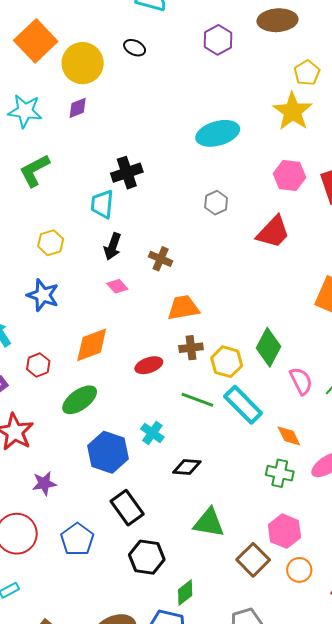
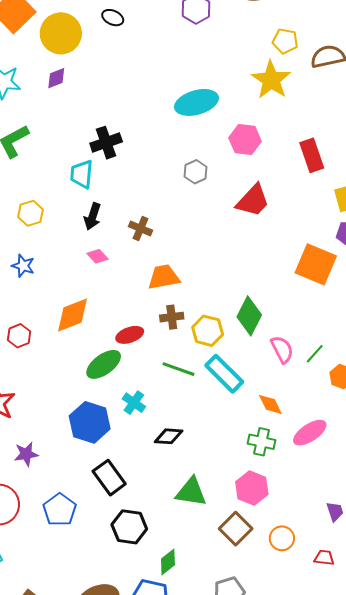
yellow pentagon: (307, 73) -> (285, 41), turned -30
pink hexagon: (289, 175) -> (245, 140), moved
blue star: (43, 295) -> (23, 266), size x0.7
green ellipse: (80, 400) -> (104, 364), moved
pink hexagon: (284, 531) -> (252, 488), moved

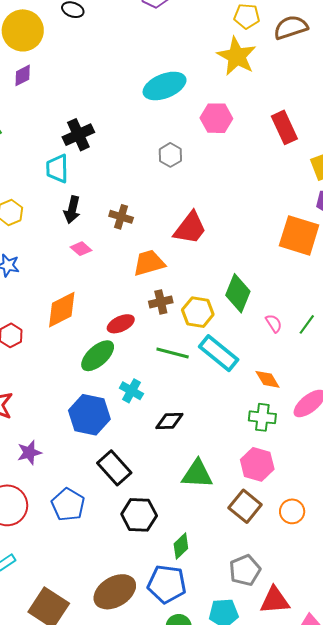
red trapezoid: (253, 201) -> (190, 228), moved
pink semicircle: (282, 349) -> (274, 323), size x0.7

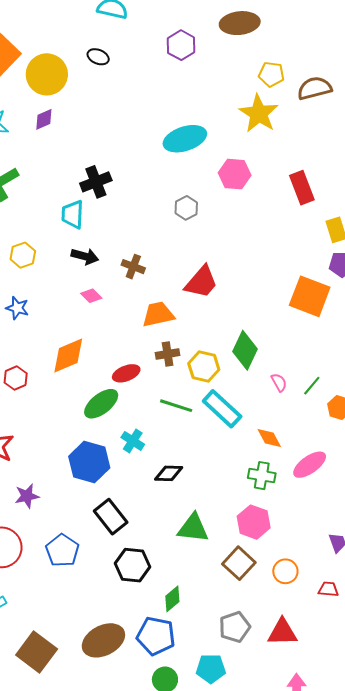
black arrow: (72, 210) -> (85, 256), turned -92
red triangle: (275, 600) -> (282, 632), moved

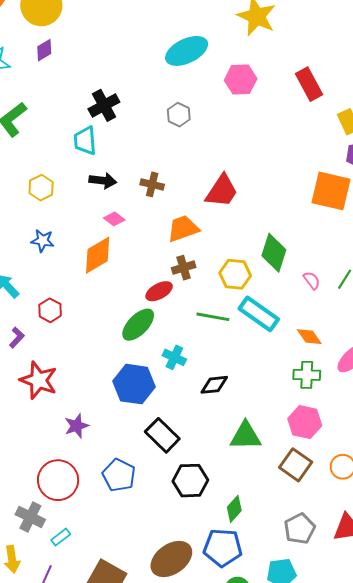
gray hexagon: (186, 208) -> (179, 115), moved
brown cross: (168, 354) -> (184, 268), moved
orange diamond: (68, 355) -> (98, 255), moved

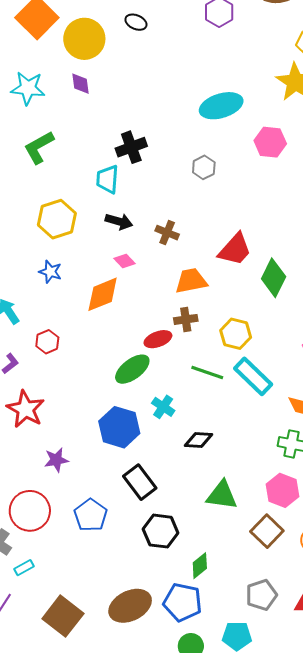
purple diamond: (44, 50) -> (80, 84), turned -75
yellow hexagon: (41, 188) -> (57, 219), size x1.5
green diamond: (274, 253) -> (274, 278), moved

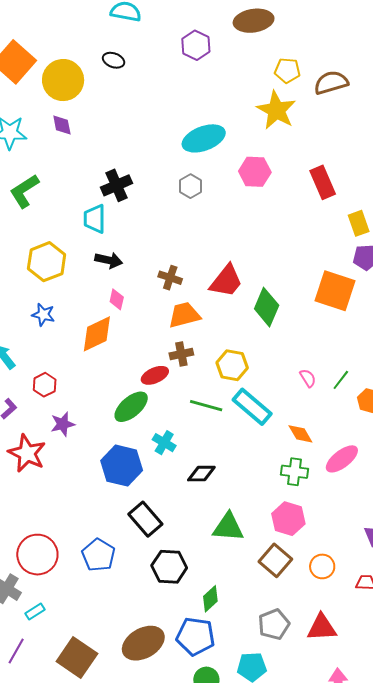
gray hexagon: (204, 167) -> (190, 186), moved
brown cross: (167, 233) -> (170, 278), moved
pink diamond: (125, 261) -> (117, 299), turned 60
purple star: (56, 460) -> (63, 424), moved

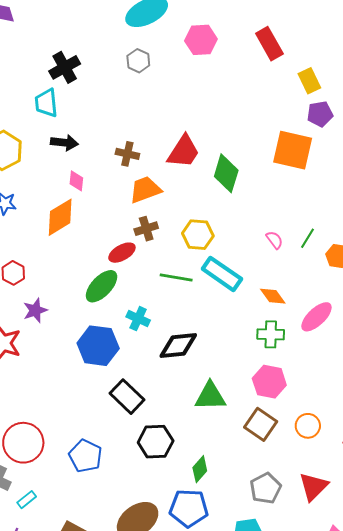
black diamond: (201, 474) -> (178, 346), size x1.4
blue pentagon: (98, 555) -> (85, 456), moved
red triangle: (322, 627) -> (314, 487), turned -36

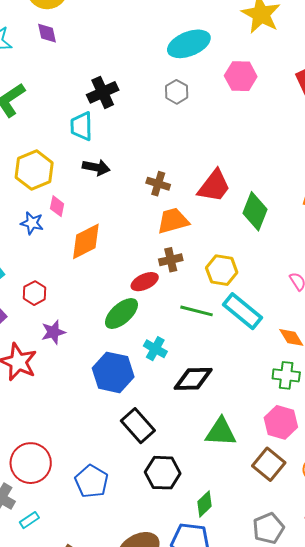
pink diamond: (76, 181) -> (57, 206), moved

